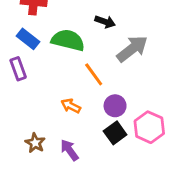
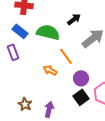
black arrow: (105, 22) -> (74, 19), turned -56
orange arrow: (71, 106) -> (50, 70), moved
purple arrow: (69, 150) -> (49, 109), turned 49

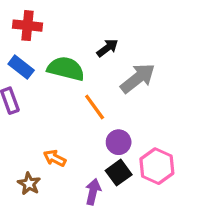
orange arrow: (50, 70) -> (55, 158), moved
purple arrow: (49, 109) -> (93, 192), moved

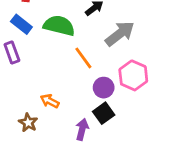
pink hexagon: (157, 166) -> (133, 75), moved

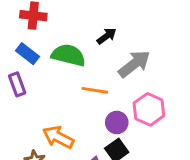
orange line: (83, 58) -> (95, 90), turned -45
orange arrow: (50, 101) -> (58, 137), size x1.5

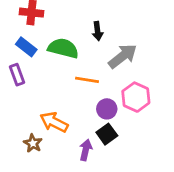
black arrow: (106, 36) -> (98, 31), turned 120

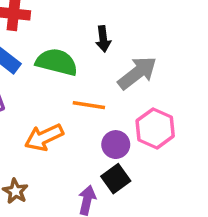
orange arrow: (54, 122) -> (44, 137), moved, turned -52

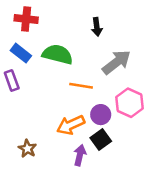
black arrow: (103, 39) -> (97, 27), moved
orange arrow: (44, 137) -> (71, 125), moved

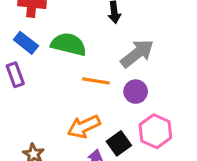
pink hexagon: (130, 103) -> (155, 131), moved
purple circle: (101, 115) -> (136, 92), moved

